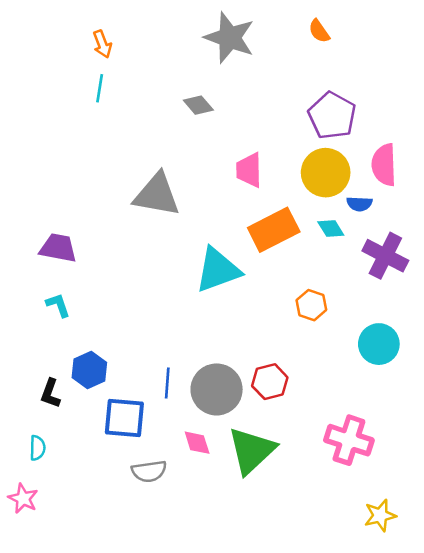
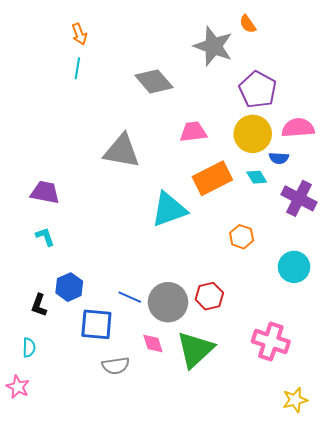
gray star: (230, 38) -> (213, 46), moved
gray diamond: (198, 105) -> (154, 81), size x1.6
pink semicircle: (384, 165) -> (298, 128), turned 88
pink trapezoid: (249, 170) -> (193, 132), turned 84
blue line: (167, 383) -> (130, 297), turned -70

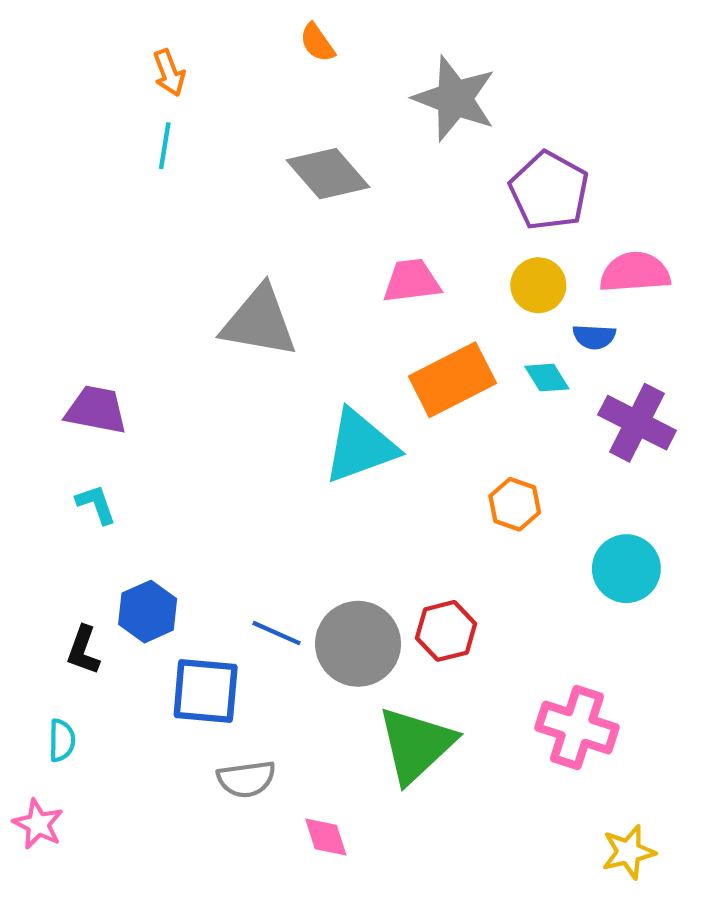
orange semicircle: (248, 24) -> (317, 43), moved
yellow circle: (253, 134) -> (538, 285), size x0.7
pink diamond: (153, 344) -> (326, 837), moved

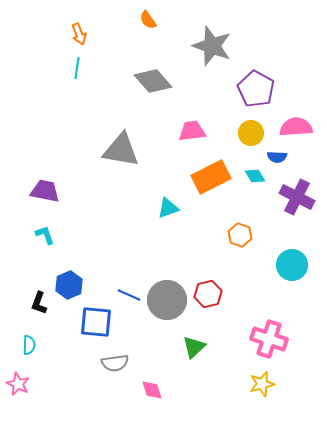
cyan triangle: (360, 446) -> (168, 208), size x0.6
green triangle: (416, 745) -> (194, 347), size x0.6
yellow star: (628, 852) -> (262, 384), moved

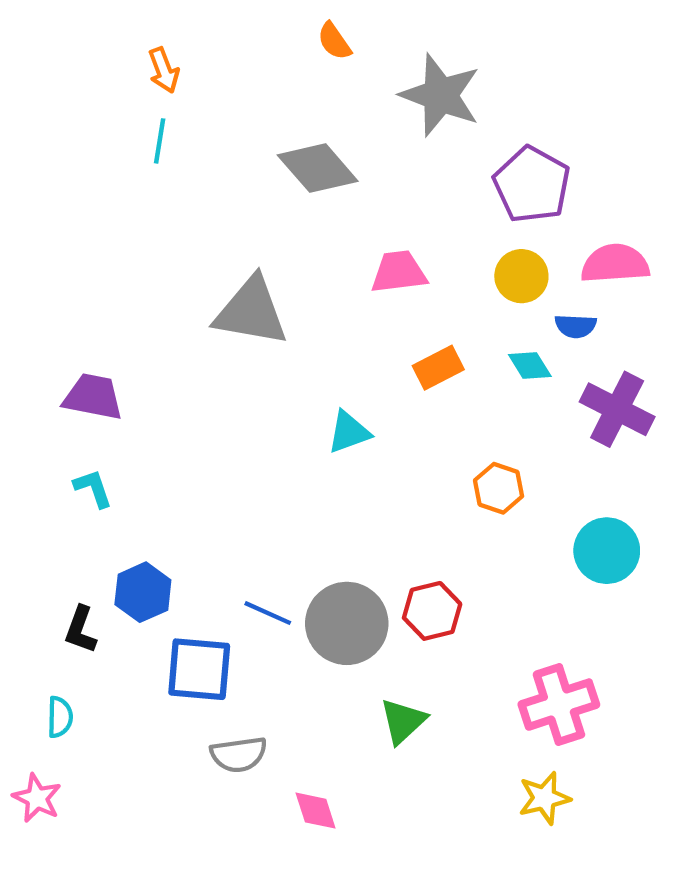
orange semicircle: (148, 20) -> (334, 41), moved
orange rectangle: (211, 177) -> (438, 368), size x0.6
pink cross: (269, 339) -> (559, 705), turned -36

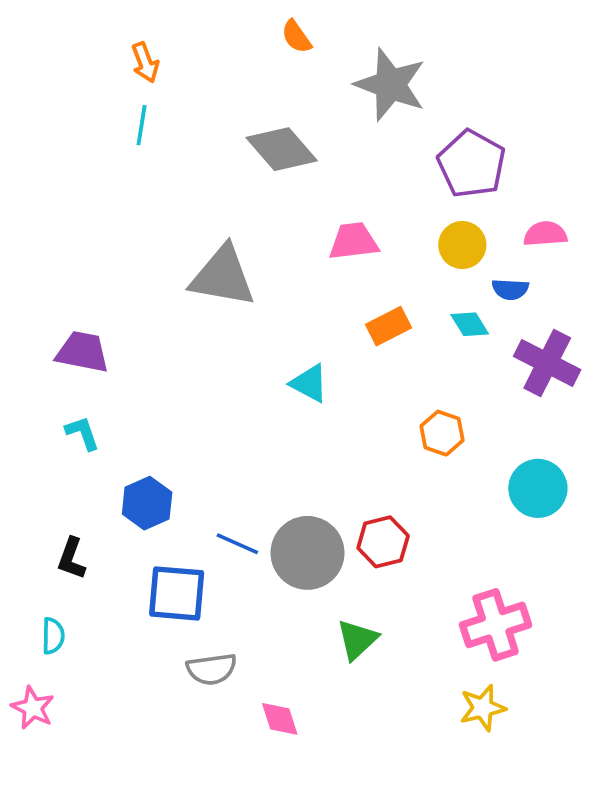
pink semicircle: (615, 264) -> (545, 234), size x0.7
cyan triangle: (349, 432) -> (309, 383), turned 48
blue hexagon: (143, 592) -> (147, 503), moved

